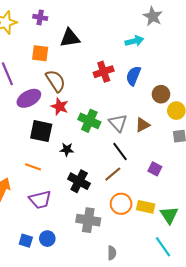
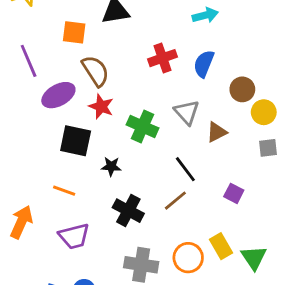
gray triangle: (118, 123) -> (187, 112), moved
orange circle: (121, 204) -> (188, 258), moved
yellow rectangle: (146, 207) -> (221, 246), turned 48

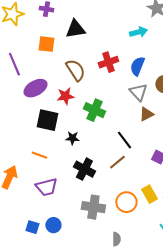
brown semicircle: (96, 71) -> (75, 70), moved
red star: (101, 107) -> (65, 96), turned -30
gray triangle: (187, 112) -> (138, 92), moved

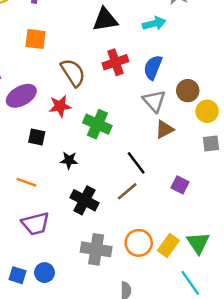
black triangle: (75, 29) -> (105, 20), moved
black square: (47, 120) -> (37, 137), size x0.6
yellow rectangle: (149, 194) -> (168, 245), moved, turned 66

